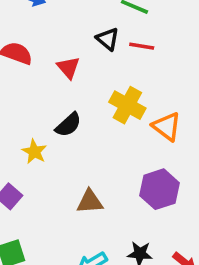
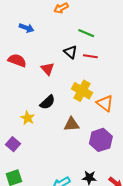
brown triangle: (90, 202) -> (72, 124), moved

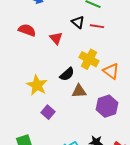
black semicircle: (47, 102) -> (67, 74), moved
yellow star: (28, 118) -> (37, 85), size x1.5
purple square: (13, 144) -> (48, 112), moved

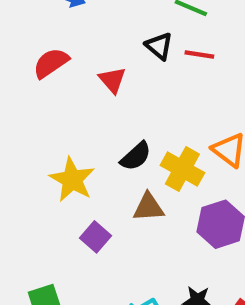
red semicircle: (27, 30) -> (51, 63), turned -54
yellow cross: (89, 59) -> (182, 169), moved
brown triangle: (79, 91) -> (148, 207), moved

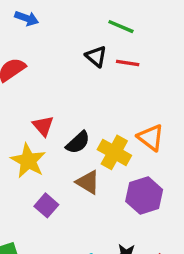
red triangle: (112, 80) -> (43, 126), moved
brown triangle: (148, 207) -> (88, 182), turned 35

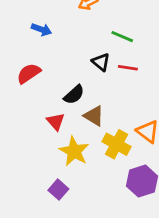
black semicircle: (78, 143) -> (74, 95), moved
yellow star: (28, 161) -> (74, 151), moved
brown triangle: (88, 182) -> (94, 116), moved

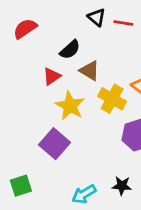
red triangle: (56, 122) -> (52, 76), turned 36
purple square: (58, 190) -> (55, 144), size x1.5

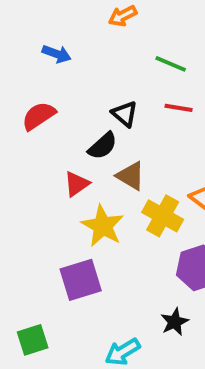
black triangle: (97, 17) -> (125, 114), moved
purple square: (55, 144) -> (81, 280), turned 32
black star: (122, 186) -> (175, 322), moved, turned -30

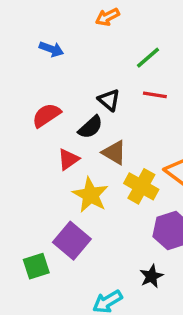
green line: (171, 64) -> (148, 58), turned -64
red semicircle: (39, 116) -> (46, 115), moved
purple square: (81, 280) -> (72, 241), turned -33
green square: (33, 340) -> (36, 266), moved

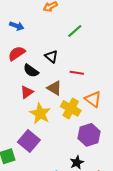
red line: (155, 95) -> (77, 73), moved
red semicircle: (46, 115) -> (17, 53), moved
black semicircle: (90, 127) -> (31, 71), moved, turned 77

